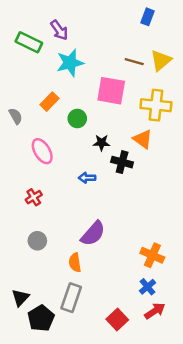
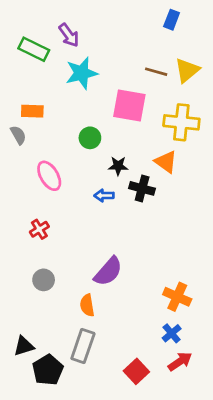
orange rectangle: (49, 102) -> (32, 111), moved, turned 48
blue arrow: (87, 178) -> (104, 195), moved
black triangle: (20, 298) -> (24, 346), turned 30

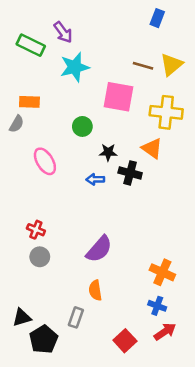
gray semicircle: (18, 135) -> (17, 124), turned 60
red cross: (39, 229) -> (36, 230), moved, turned -36
orange semicircle: (87, 305) -> (95, 290), moved
blue cross: (172, 333) -> (157, 306), turned -30
gray rectangle: (83, 346) -> (76, 317), size x0.7

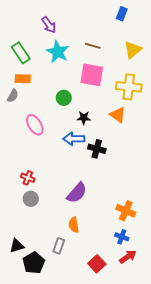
green rectangle: (31, 45) -> (21, 53), moved, turned 30
brown line: (143, 66) -> (93, 46), moved
cyan star: (75, 67) -> (58, 52), turned -30
black cross: (130, 173) -> (97, 149), moved
blue arrow: (95, 179) -> (74, 139), size x1.5

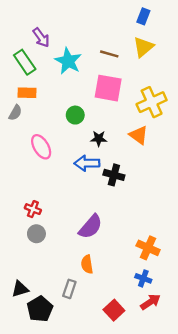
purple arrow: (49, 25) -> (41, 38), moved
yellow triangle: (133, 50) -> (143, 47), moved
yellow cross: (129, 87) -> (152, 102), turned -30

